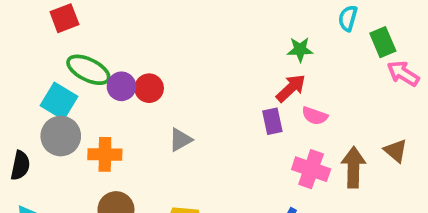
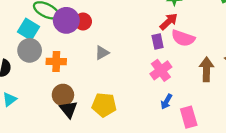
purple circle: (121, 86) -> (66, 20), size x1.5
pink semicircle: (315, 116) -> (183, 38), size x1.5
pink cross: (311, 169) -> (161, 70), moved, turned 35

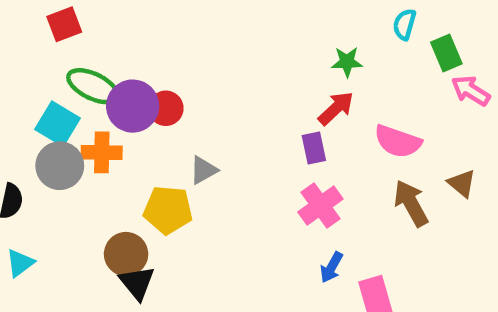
pink semicircle: (183, 38) -> (398, 141), moved
orange cross: (56, 62) -> (102, 152), moved
brown arrow: (206, 69) -> (411, 203), turned -30
yellow pentagon: (104, 105) -> (168, 210), moved

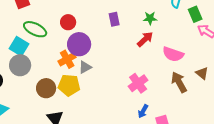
purple circle: (133, 106) -> (79, 44), moved
red circle: (166, 108) -> (68, 22), moved
purple rectangle: (314, 148) -> (114, 19), moved
orange cross: (102, 152) -> (67, 59), moved, turned -30
brown circle: (126, 254) -> (46, 88), moved

